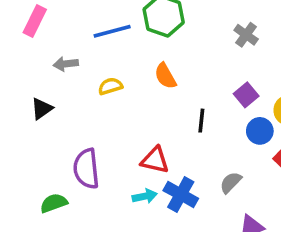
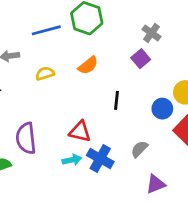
orange semicircle: (165, 76) -> (88, 65), turned -100
purple square: (246, 95) -> (141, 59), moved

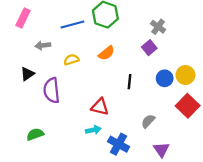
blue circle: (162, 109) -> (165, 78), moved
purple semicircle: (26, 138) -> (52, 90), moved
blue cross: (100, 158) -> (119, 144), moved
purple triangle: (156, 184) -> (161, 150), turned -42

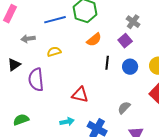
orange semicircle: (106, 53) -> (94, 40), moved
blue circle: (165, 78) -> (130, 67), moved
black line: (129, 82) -> (107, 63), moved
cyan arrow: (93, 130) -> (67, 122), moved

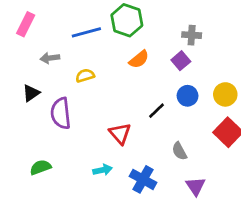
gray cross: (133, 22) -> (192, 35), turned -32
black line: (107, 63) -> (156, 111), moved, turned 40
red triangle: (80, 95) -> (120, 134), turned 36
gray semicircle: (124, 108) -> (179, 151), turned -72

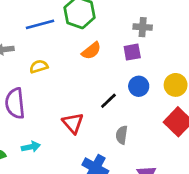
purple square: (181, 61) -> (132, 52), turned 30
gray semicircle: (179, 151) -> (122, 135), moved, turned 36
cyan arrow: (103, 170) -> (31, 147), moved

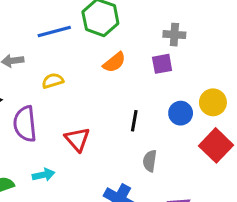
blue circle: (139, 86) -> (181, 113), moved
black line: (108, 101) -> (134, 121), turned -36
red triangle: (73, 123) -> (77, 139), moved

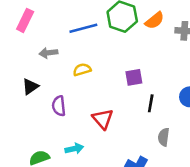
orange semicircle: (114, 62) -> (155, 20), moved
purple square: (162, 64) -> (134, 77), moved
purple semicircle: (25, 124) -> (59, 106), size x0.7

